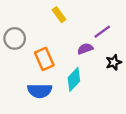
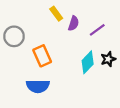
purple semicircle: (85, 49) -> (74, 23), moved, turned 128
cyan diamond: (74, 79) -> (88, 62), moved

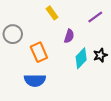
purple semicircle: (74, 23) -> (69, 36), moved
purple line: (97, 30) -> (95, 17), moved

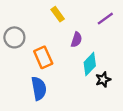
black star: (100, 55) -> (103, 80), moved
blue semicircle: (35, 80) -> (39, 88), turned -100

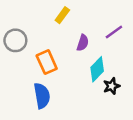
yellow rectangle: (58, 14) -> (62, 15), turned 72
purple line: (105, 19) -> (114, 32), moved

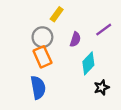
gray circle: (15, 40) -> (42, 37), moved
black star: (112, 86) -> (102, 87), moved

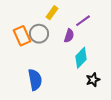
purple line: (104, 30) -> (83, 21), moved
orange rectangle: (42, 57) -> (22, 36), moved

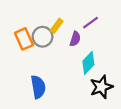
yellow rectangle: (52, 13) -> (57, 26), moved
black star: (93, 80) -> (101, 87), size x1.5

